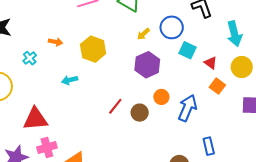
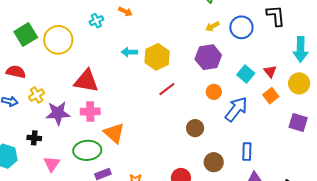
yellow hexagon: (93, 49) -> (157, 57), moved
cyan square: (187, 50) -> (246, 74), moved
brown circle: (140, 113) -> (195, 128), moved

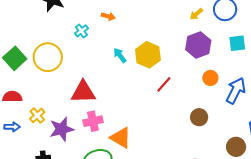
cyan arrow: (129, 52) -> (120, 55), turned 63
cyan square: (246, 74) -> (237, 43), moved, turned -36
brown circle: (214, 162) -> (236, 147), moved

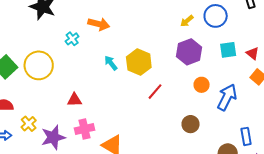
orange arrow: (108, 16) -> (99, 24), size x1.5
red triangle: (83, 92) -> (74, 100), size x0.6

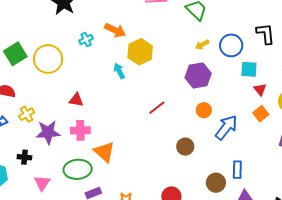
cyan square: (228, 50) -> (249, 69), moved
yellow hexagon: (139, 62) -> (140, 52), moved

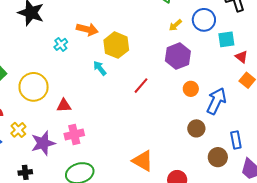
yellow circle: (48, 59) -> (34, 87), moved
red line: (157, 108) -> (141, 86), moved
brown circle: (185, 147) -> (196, 128), moved
orange triangle: (104, 152) -> (143, 161), moved

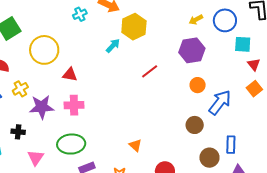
cyan arrow: (100, 68) -> (113, 46), turned 70
orange triangle: (143, 161) -> (135, 145), size x0.6

